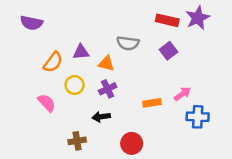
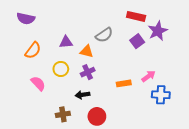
purple star: (198, 18) -> (158, 31), moved
gray semicircle: (128, 43) -> (104, 35), turned -42
orange semicircle: (53, 62) -> (33, 50), moved
red circle: (132, 143) -> (97, 116), moved

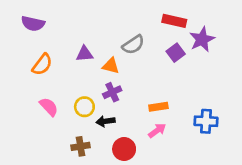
yellow circle: (61, 69) -> (84, 107), moved
pink arrow: (148, 76) -> (157, 131), moved

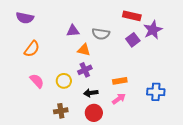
gray semicircle: (133, 45) -> (101, 34), turned 42
purple triangle: (84, 54) -> (73, 31), moved
black arrow: (106, 121) -> (91, 93), moved

